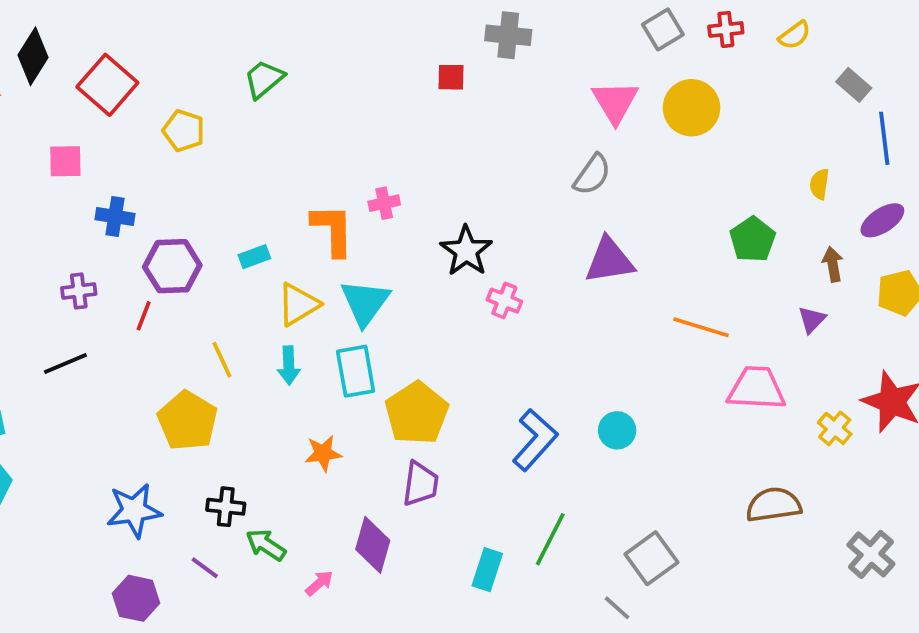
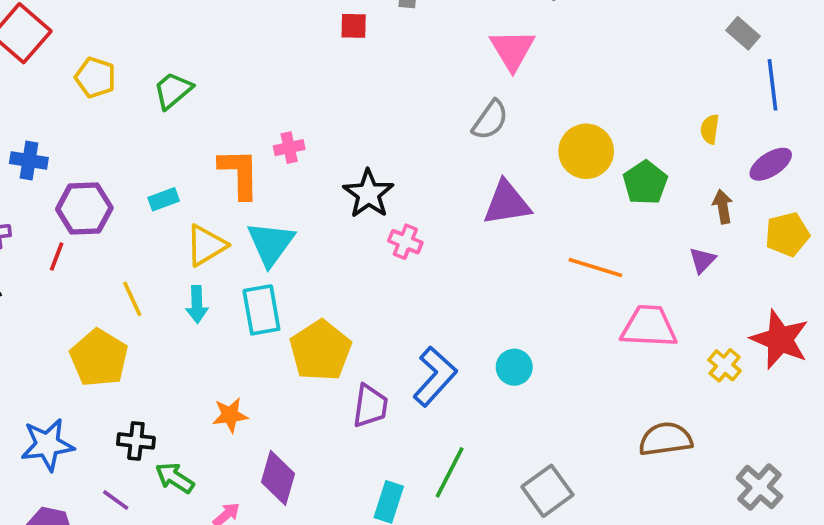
green trapezoid: (264, 79) -> (173, 90), moved
yellow circle: (692, 108) -> (586, 151), moved
orange star: (323, 453) -> (230, 415), moved
purple trapezoid: (420, 484) -> (370, 406), moved

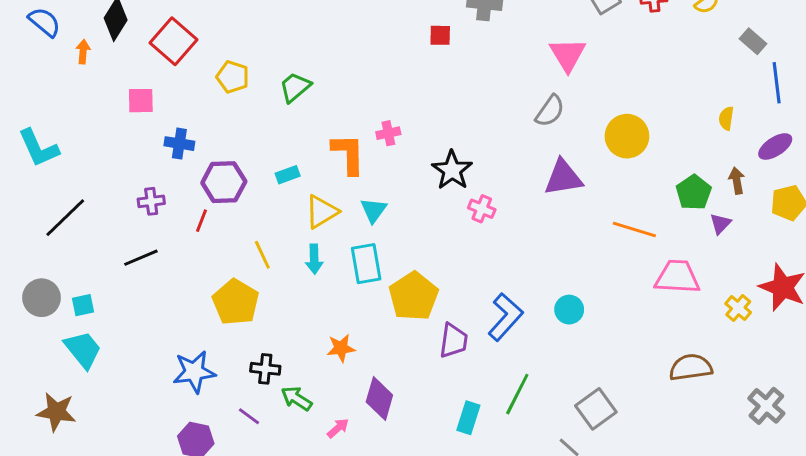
green pentagon: (645, 183) -> (694, 192), moved
cyan triangle: (271, 244) -> (374, 210), size x0.7

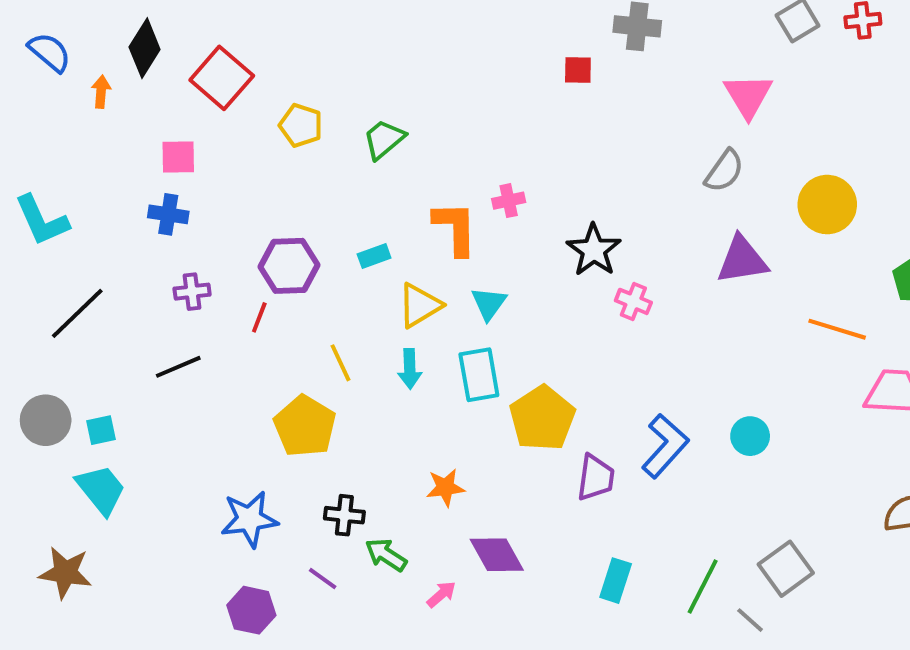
blue cross: (179, 144) -> (168, 214), moved
green line: (517, 394) -> (703, 586), moved
purple diamond: (379, 398) -> (497, 555), turned -45

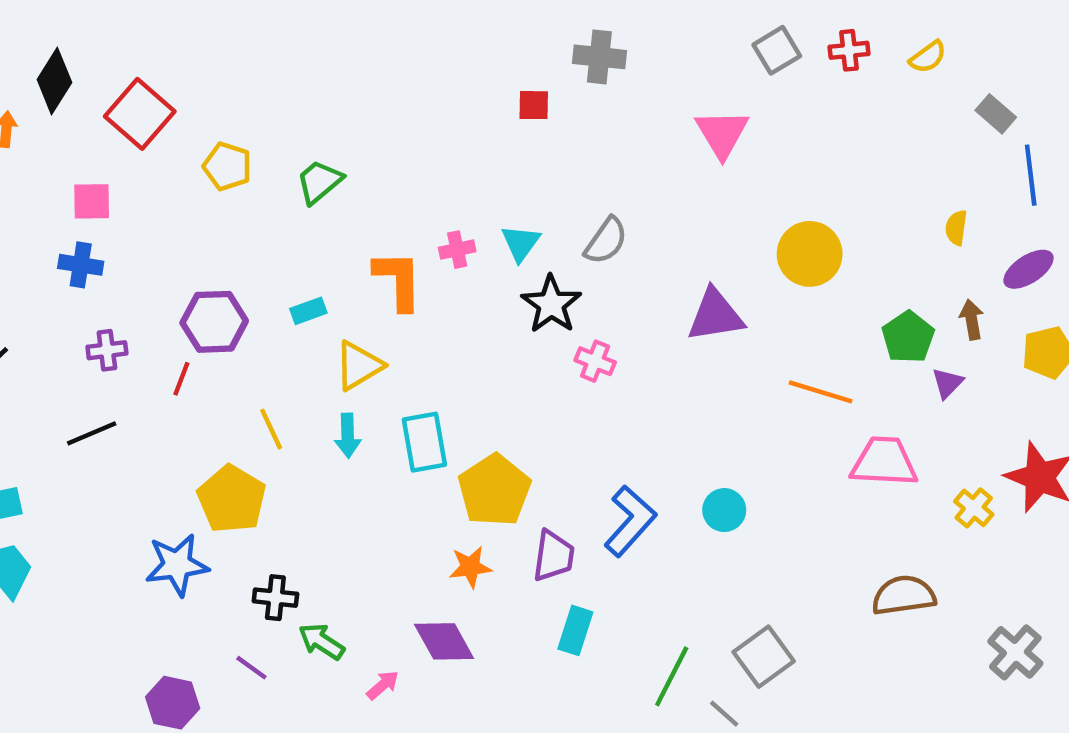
gray semicircle: (724, 171) -> (606, 241), moved
cyan triangle: (489, 303) -> (521, 243), moved
orange star: (445, 488) -> (470, 567), moved
blue star: (249, 519) -> (177, 565), moved
cyan rectangle: (616, 581) -> (575, 630), moved

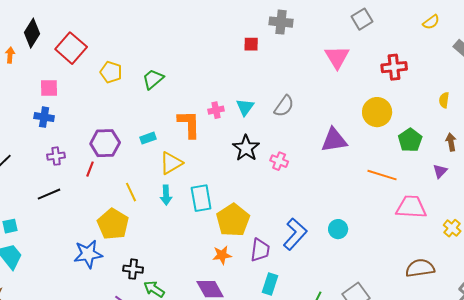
red cross: (849, 50) -> (394, 67), moved, size x1.4
black star: (551, 304) -> (246, 148), moved
green pentagon: (908, 337) -> (410, 140), moved

